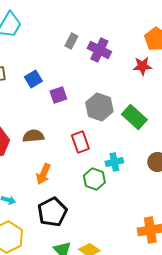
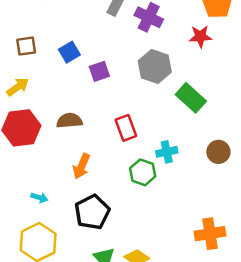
gray hexagon: (99, 107) -> (155, 67), moved

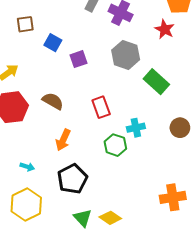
red star: (200, 36) -> (165, 29), turned 30
brown square: (26, 46) -> (25, 24), moved
blue square: (69, 52) -> (53, 43), turned -30
brown semicircle: (69, 121) -> (53, 101), turned 35

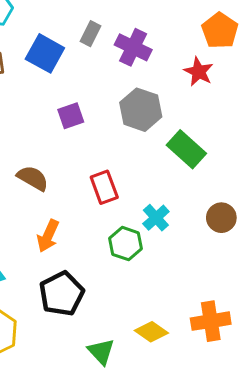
blue square: (53, 43) -> (45, 53), moved, size x1.4
cyan cross: (136, 128) -> (156, 218), turned -30
green triangle: (83, 218) -> (101, 352), moved
yellow diamond: (110, 218) -> (151, 332), moved

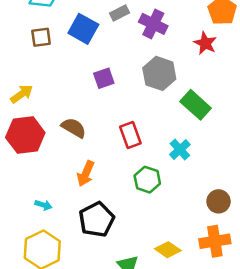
gray rectangle: (91, 34) -> (120, 13), turned 36
cyan cross: (156, 218) -> (180, 149), moved
brown circle: (221, 218) -> (219, 201), moved

